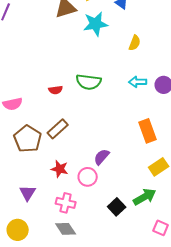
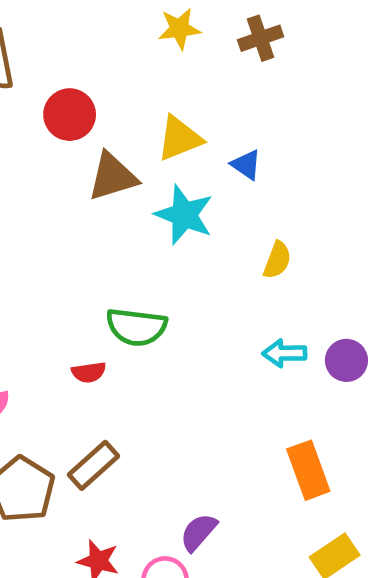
cyan star: (96, 24) -> (184, 215), turned 30
green semicircle: (89, 82) -> (136, 327), moved

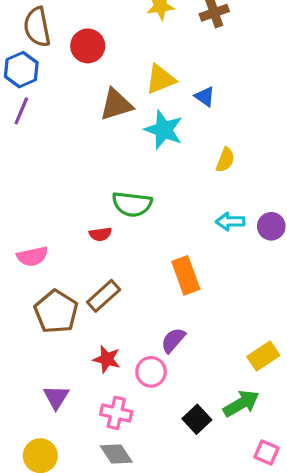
red circle: (70, 115) -> (88, 46), moved
orange rectangle: (308, 470) -> (186, 275), moved

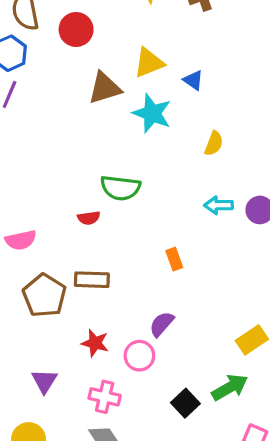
orange rectangle: (186, 275) -> (174, 259), size x0.6
brown rectangle: (104, 296) -> (92, 280), turned 44

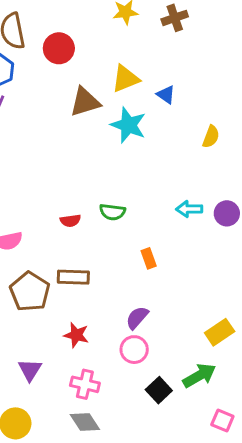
yellow semicircle: (214, 143) -> (211, 137), moved
green semicircle: (120, 188) -> (112, 212), moved, size x0.7
pink circle: (139, 356) -> (134, 350), moved

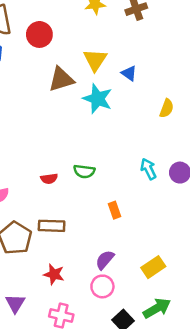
yellow triangle: (125, 79) -> (95, 60), turned -35
cyan arrow: (189, 209) -> (148, 169), turned 65
yellow rectangle: (220, 332) -> (153, 267), moved

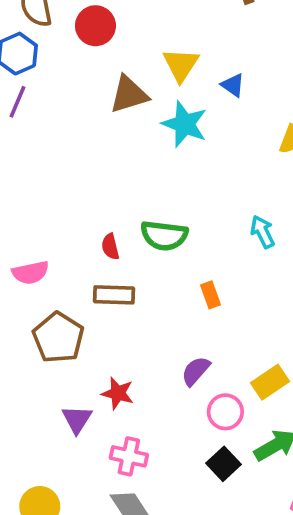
green semicircle: (84, 171) -> (164, 235), size x1.4
red semicircle: (49, 179) -> (110, 247), turned 84
brown rectangle: (52, 226) -> (114, 295), moved
pink circle: (102, 286) -> (225, 412), moved
purple triangle: (15, 303) -> (77, 419), moved

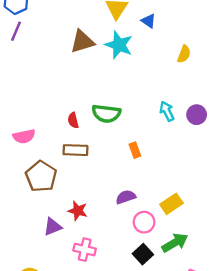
brown triangle: (129, 94) -> (82, 42), moved
purple semicircle: (196, 371) -> (126, 197), turned 30
purple triangle: (77, 419) -> (53, 227), turned 36

